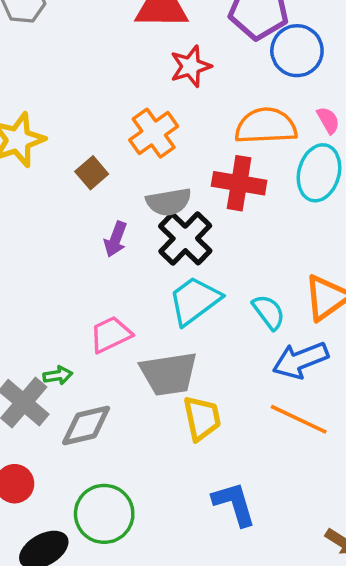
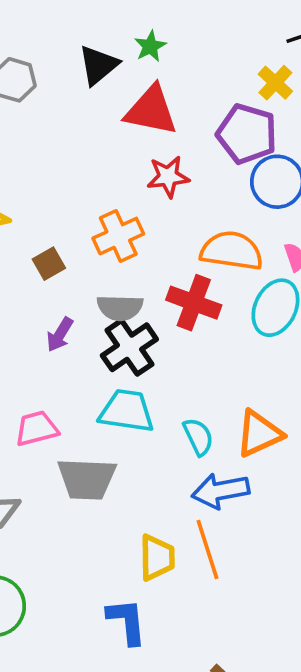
cyan trapezoid: (195, 301) -> (127, 411), turned 34
yellow trapezoid: (202, 418) -> (157, 558), moved
orange line: (299, 419) -> (207, 550), turned 36

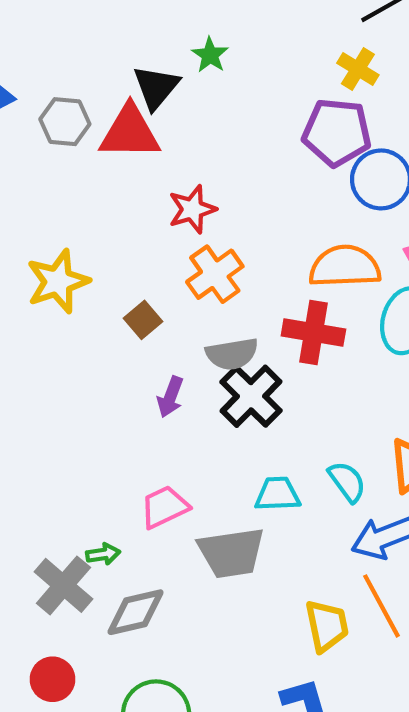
red triangle: (151, 110) -> (130, 132), moved
red star: (168, 177) -> (192, 209), moved
cyan trapezoid: (127, 411) -> (278, 494), moved, size x0.7

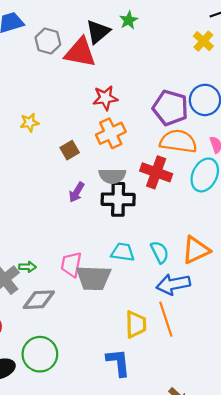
purple pentagon: (337, 132) -> (170, 108), moved
yellow star: (58, 281) -> (29, 123), size x0.6
black cross: (251, 396) -> (118, 199), turned 36
pink trapezoid: (164, 507) -> (71, 264), moved, turned -64

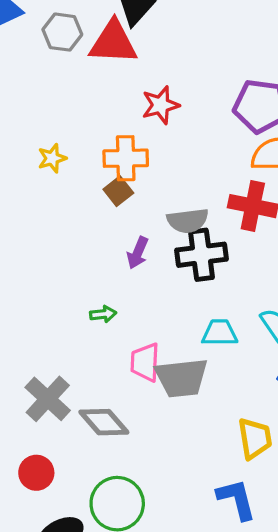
orange cross: (111, 133) -> (126, 158), moved, turned 32
green arrow: (27, 267) -> (103, 314), moved
gray diamond: (39, 300) -> (104, 422), turned 60

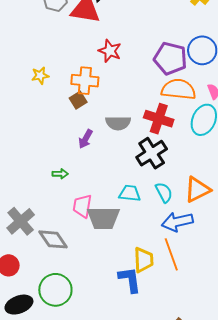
red star: (160, 105) -> (110, 51), turned 30
black cross: (202, 255) -> (152, 153), moved, turned -32
blue L-shape: (237, 499) -> (130, 280), moved

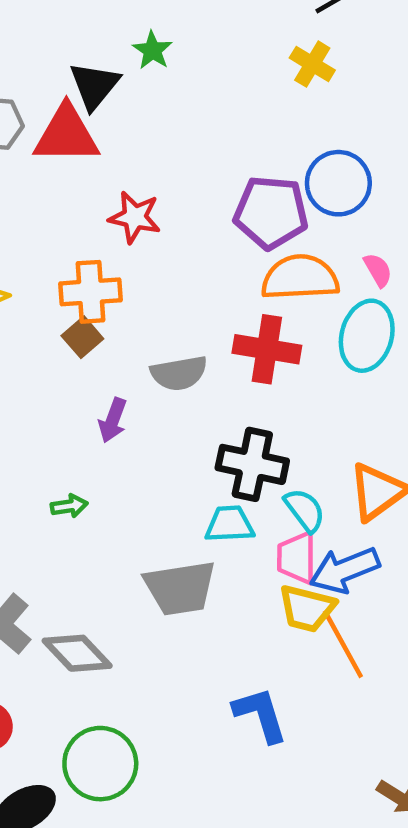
black cross: (152, 153) -> (252, 464), moved, turned -36
pink trapezoid: (82, 206) -> (297, 558), moved
yellow trapezoid: (144, 260) -> (307, 608), moved, turned 116

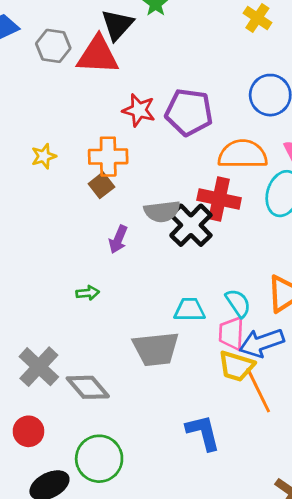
purple pentagon: (271, 212) -> (189, 112), moved
black cross: (252, 464) -> (191, 225), moved, turned 30

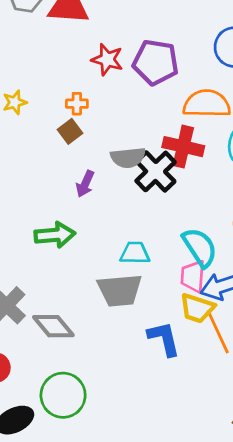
orange cross: (108, 157) -> (77, 104), size x0.6
green arrow: (88, 293) -> (55, 235), size x1.8
cyan semicircle: (238, 303) -> (200, 247), size x1.4
cyan trapezoid: (190, 310) -> (135, 253), moved
blue L-shape: (203, 433) -> (164, 339), moved

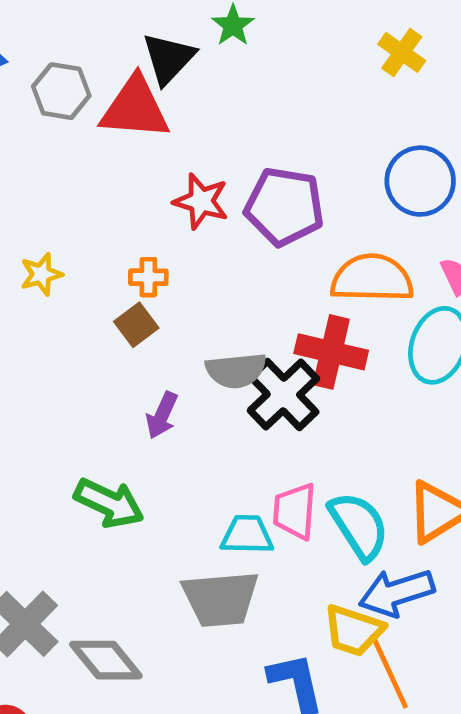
green arrow: (55, 235) -> (109, 503), turned 30
pink trapezoid: (193, 276) -> (295, 511), moved

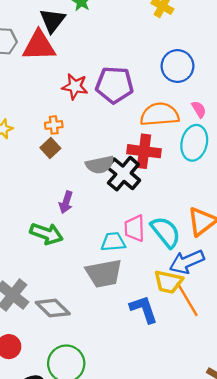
purple arrow: (162, 415) -> (66, 202), moved

